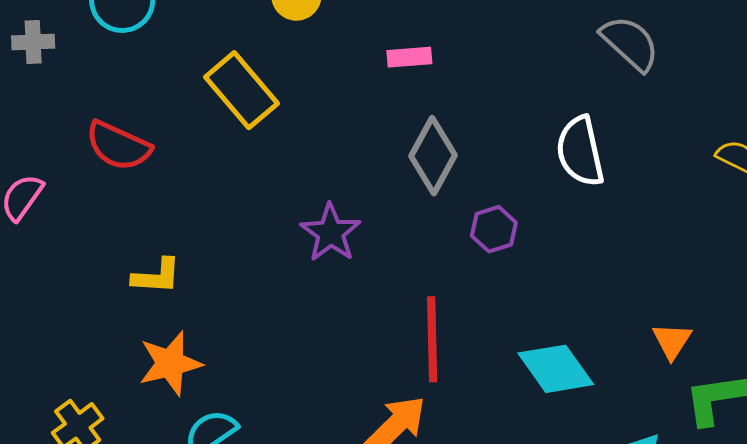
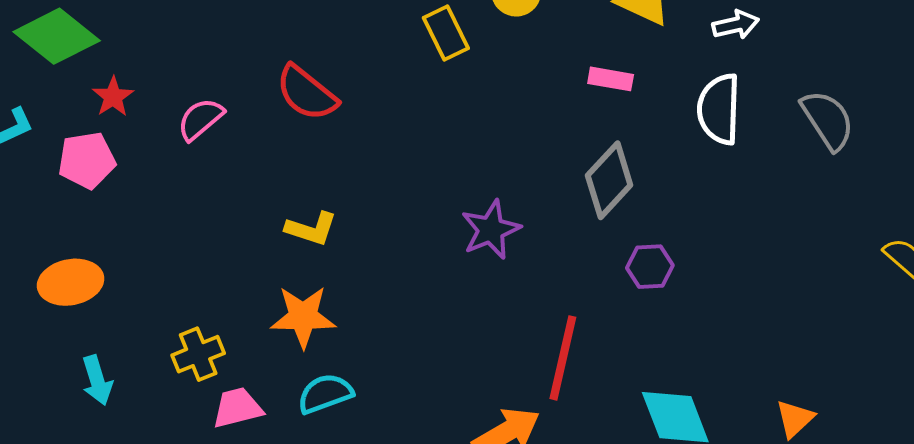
yellow rectangle: (241, 90) -> (446, 33), moved, size x0.7
white semicircle: (580, 151) -> (719, 109), moved

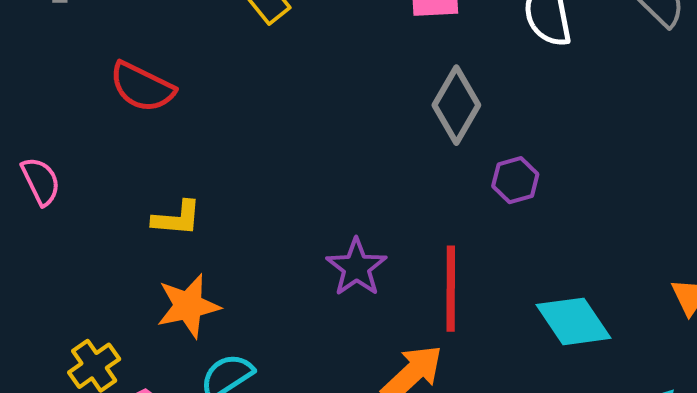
pink semicircle: (201, 119) -> (41, 181), moved, turned 117
purple star: (491, 230) -> (356, 267), moved

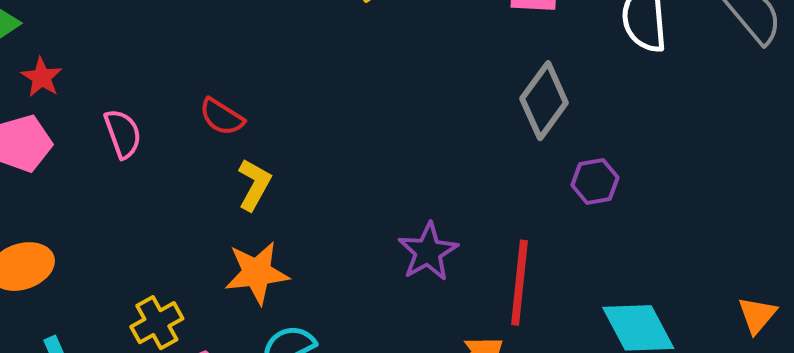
red semicircle: (142, 87) -> (222, 117), moved, size x0.7
yellow L-shape: (177, 218) -> (254, 185), turned -72

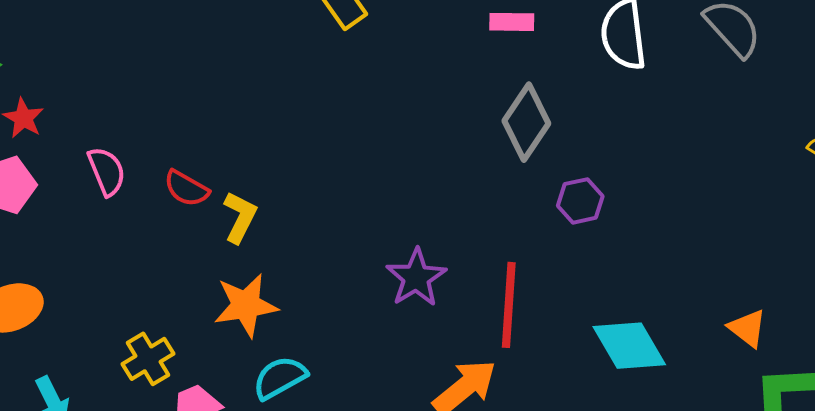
red semicircle: (222, 117) -> (186, 188), moved
orange triangle: (757, 315) -> (747, 328), turned -30

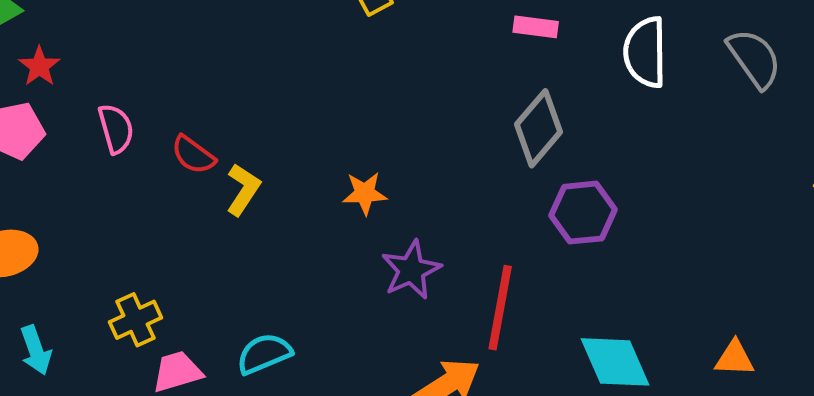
purple hexagon: (580, 201) -> (583, 213), size x1.4
orange star: (246, 305) -> (365, 193), moved, size x0.7
orange triangle: (747, 328) -> (735, 358), turned -42

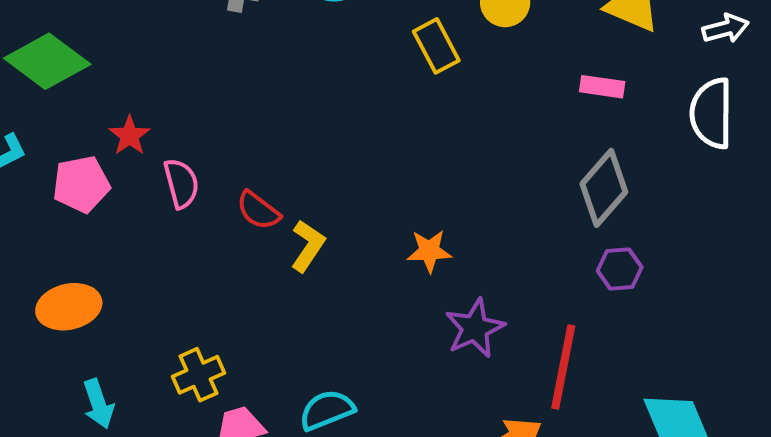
red star: (39, 66) -> (130, 136), moved
purple hexagon: (583, 213) -> (620, 269), moved, size x0.7

